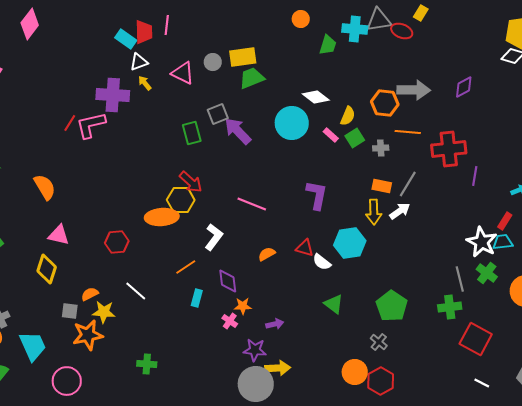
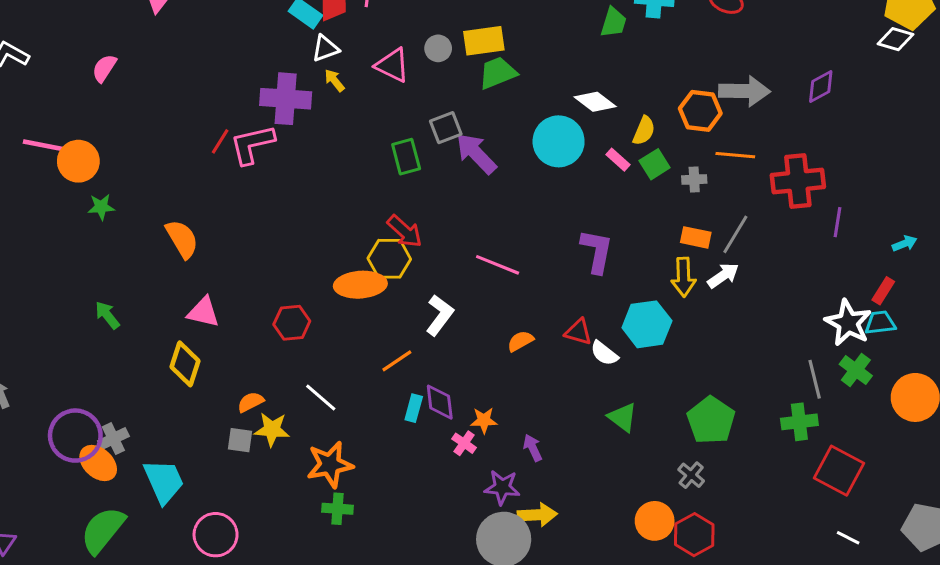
purple diamond: (228, 281) -> (440, 402), moved
gray square: (70, 311) -> (240, 440), moved
purple arrow: (275, 324) -> (533, 448), turned -102
orange star: (88, 335) -> (330, 465), moved

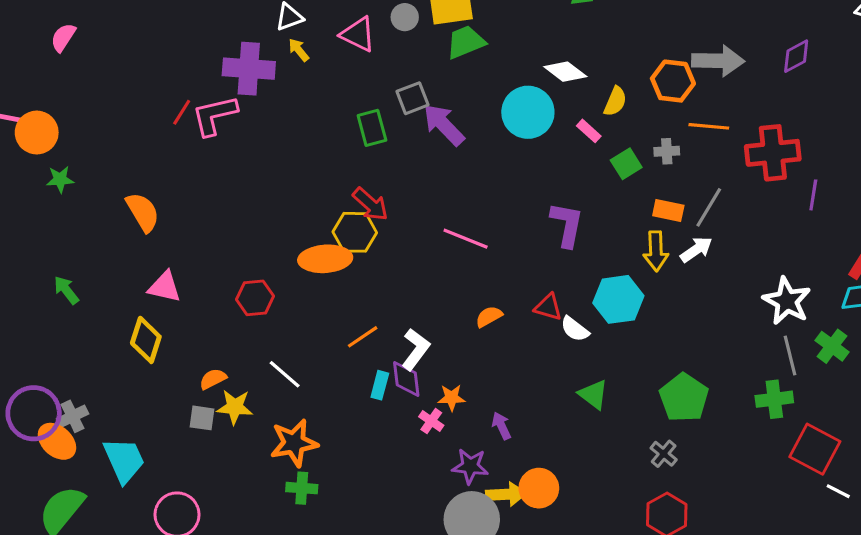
green square: (655, 164) -> (626, 164), moved
white L-shape: (440, 315) -> (416, 349), moved
white star: (848, 323) -> (787, 301), moved
orange circle: (655, 521) -> (539, 488), moved
white line: (848, 538) -> (838, 491), moved

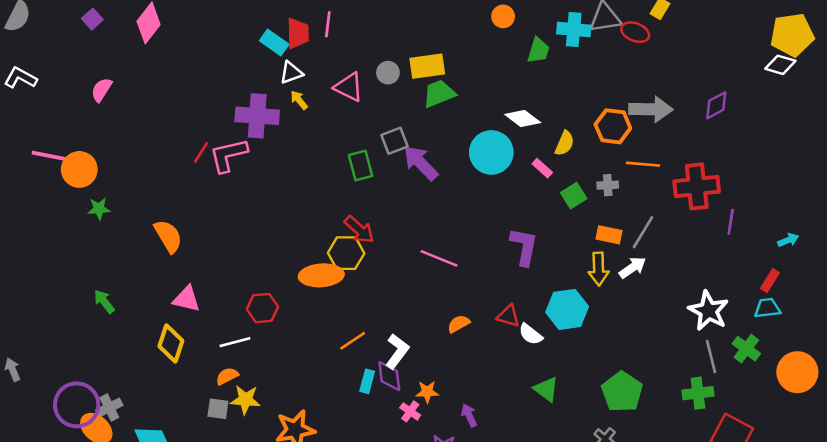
white line: (285, 374) -> (235, 342), moved, turned -56

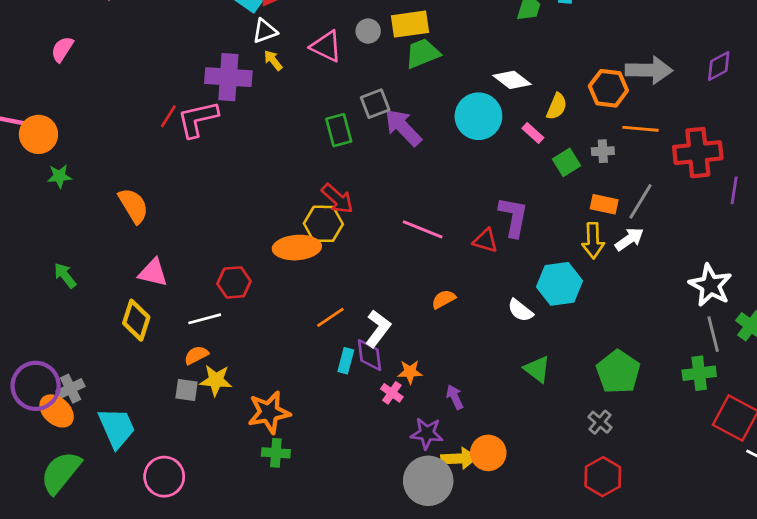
red triangle: (508, 316) -> (485, 241), moved

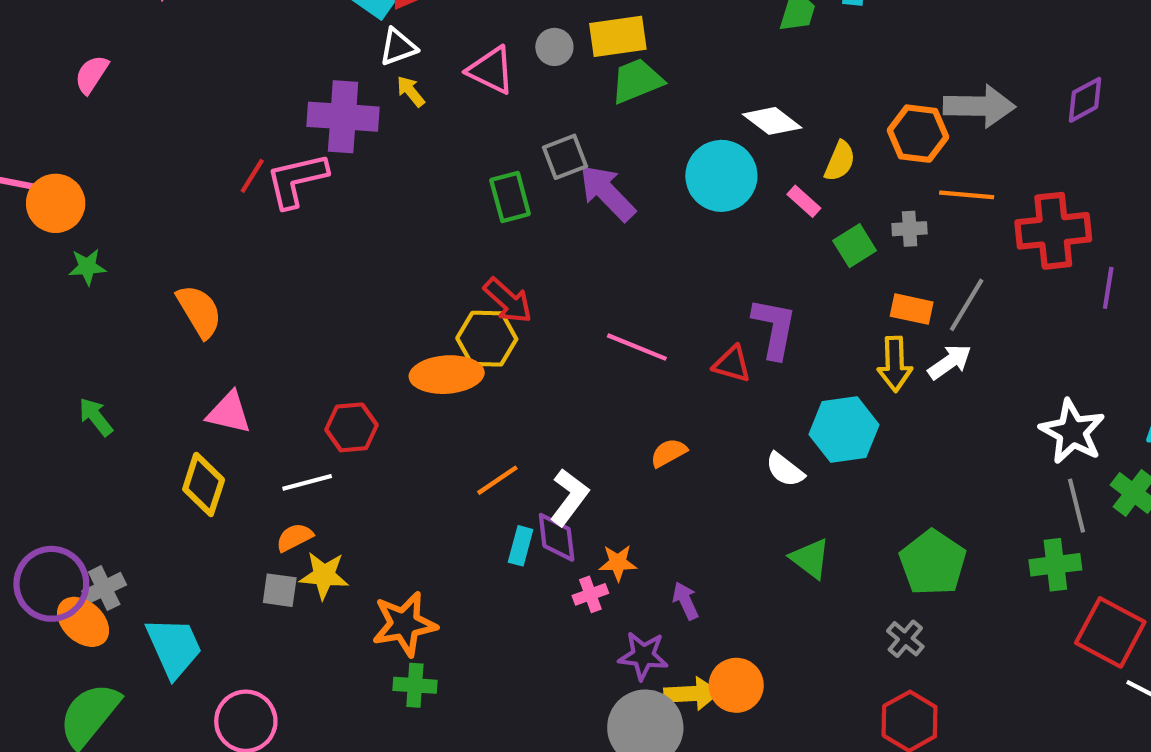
pink cross: (392, 393) -> (590, 594), turned 35

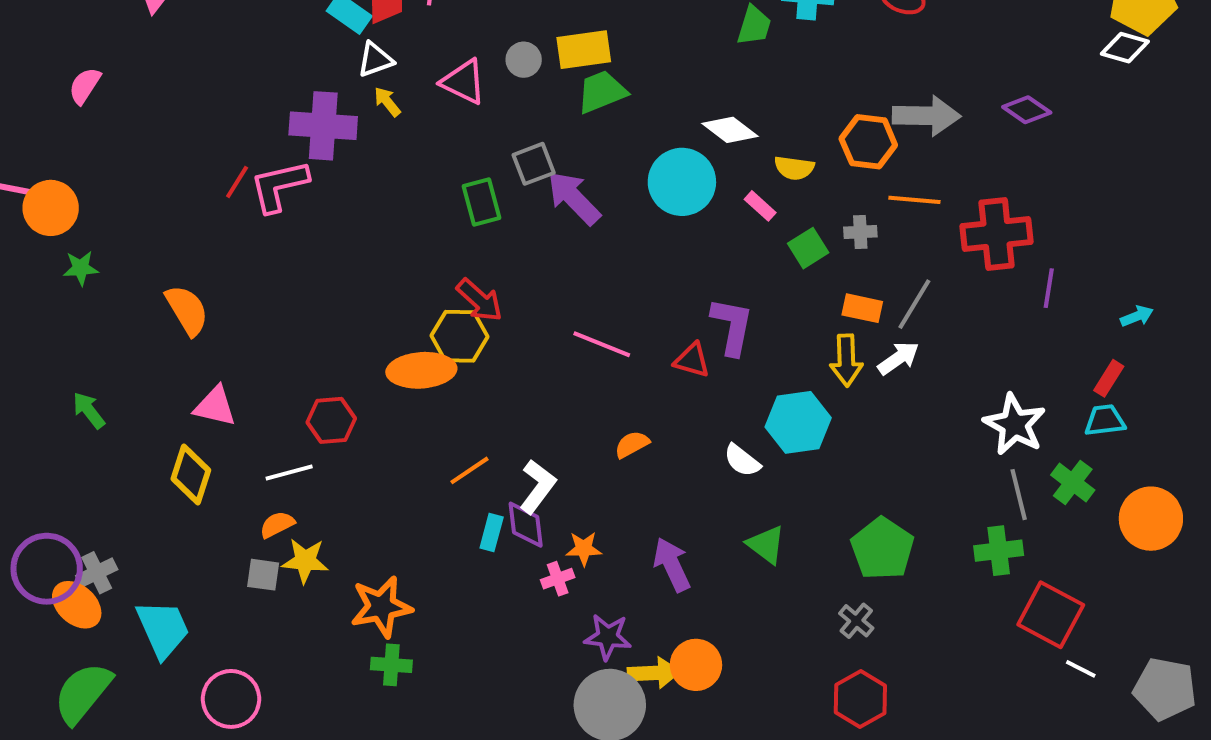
purple diamond: (1085, 100) -> (1027, 110), turned 63
yellow semicircle: (840, 161) -> (794, 168), turned 75
purple arrow: (685, 601) -> (672, 565), moved, size x1.5

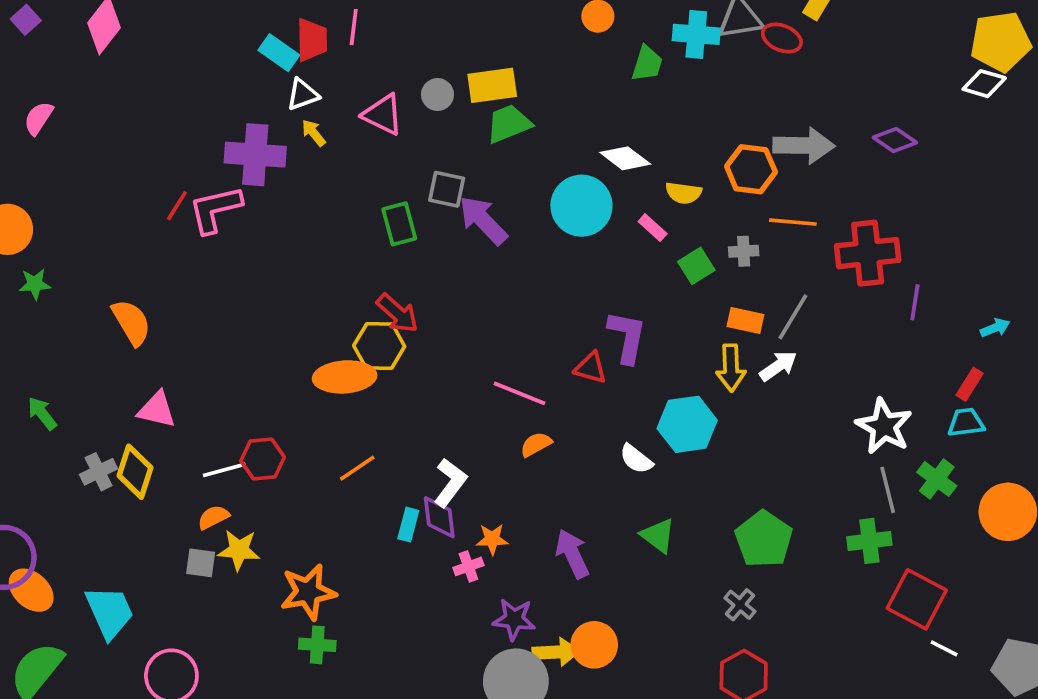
gray square: (534, 164) -> (447, 189), turned 33
pink line: (602, 344) -> (520, 393), moved
red hexagon: (331, 420) -> (263, 459), moved
orange line: (470, 470) -> (357, 468), moved
gray cross: (97, 573) -> (99, 472), moved

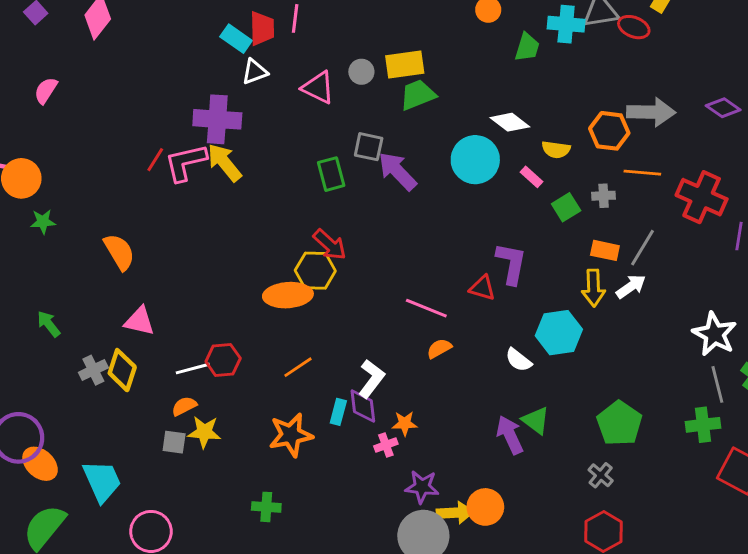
yellow arrow: (314, 133) -> (224, 163), moved, size x1.8
red cross: (868, 253) -> (702, 197), turned 30
purple arrow: (572, 554) -> (510, 435), moved
orange star: (308, 592) -> (291, 435), moved

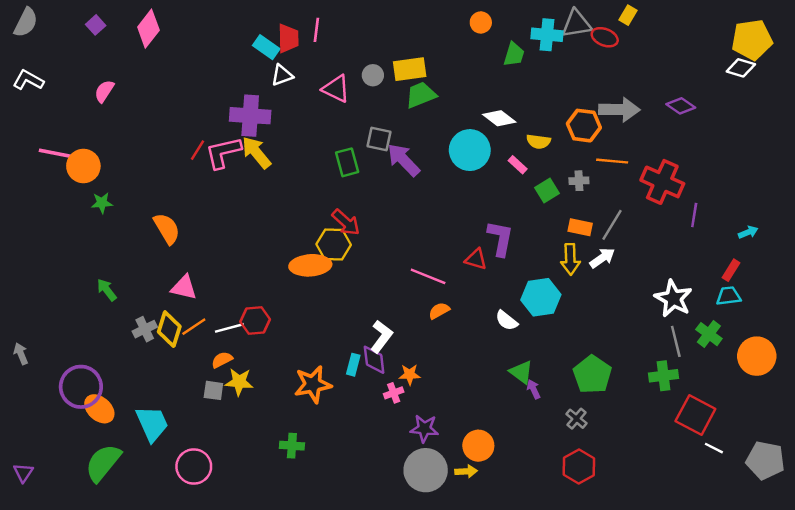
orange line: (298, 367) -> (194, 327), moved
purple arrow: (510, 435) -> (534, 389), moved, size x0.6
yellow arrow: (455, 513) -> (466, 471), moved, size x0.7

